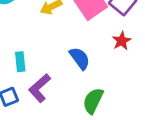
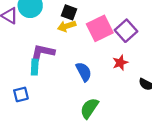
purple L-shape: (40, 88) -> (43, 52), moved, turned 45

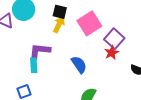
yellow arrow: (67, 26) -> (59, 25), turned 140
purple square: (126, 31) -> (114, 39), moved

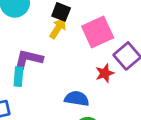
red star: (112, 53) -> (105, 73), moved
blue semicircle: (79, 65) -> (77, 99), moved, turned -54

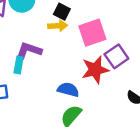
yellow arrow: (58, 28) -> (58, 26), turned 48
red star: (105, 73) -> (95, 70), size x1.6

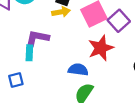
purple square: (116, 56) -> (119, 21), moved

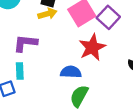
cyan rectangle: (29, 53) -> (20, 71), moved

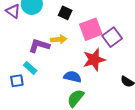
yellow arrow: (47, 14) -> (59, 39), moved
cyan rectangle: (20, 71) -> (30, 68), turned -56

